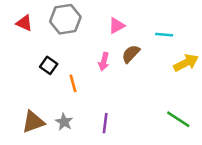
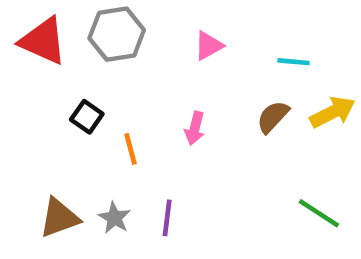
red triangle: (24, 23) -> (43, 41), size x1.6
brown semicircle: (131, 54) -> (273, 117), moved
pink arrow: (104, 62) -> (195, 128), moved
purple line: (105, 123) -> (167, 218), moved

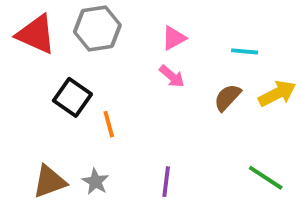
black square: (87, 117) -> (72, 97), size x1.4
pink arrow: (195, 128) -> (172, 76), moved, turned -64
purple line: (167, 218) -> (166, 182), moved

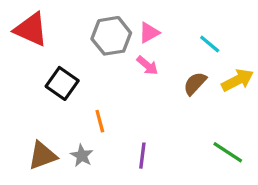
gray hexagon: (97, 29) -> (111, 36), moved
cyan line: (245, 51) -> (210, 44), turned 35
orange line: (109, 124) -> (100, 121), moved

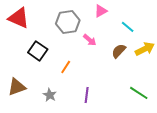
pink triangle: (149, 33) -> (101, 11), moved
orange line: (100, 121) -> (66, 67), moved, turned 48
brown triangle: (42, 156) -> (17, 87), moved

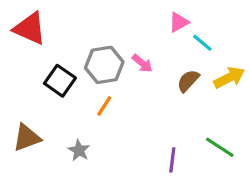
pink triangle: (101, 11) -> (179, 22), moved
gray hexagon: (68, 22) -> (104, 65), moved
purple line: (87, 95) -> (172, 160), moved

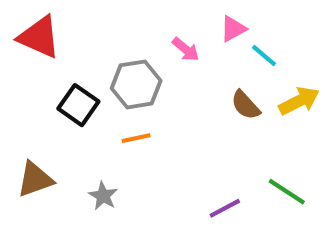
pink arrow: (142, 63) -> (186, 49), moved
brown semicircle: (188, 81) -> (245, 105), turned -85
orange line: (104, 106) -> (136, 138), turned 45
purple line: (172, 160) -> (225, 208), turned 55

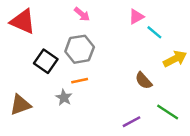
pink arrow: (186, 49) -> (82, 14), moved
brown semicircle: (245, 105) -> (144, 81), moved
gray star: (103, 196) -> (64, 98), moved

